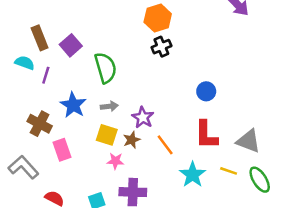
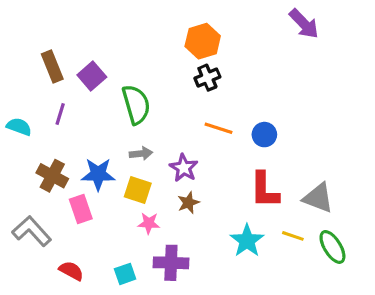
cyan semicircle: (25, 63) -> (19, 127), moved
blue star: (73, 105) -> (98, 174), moved, turned -30
brown star: (132, 140) -> (188, 203), moved
orange line: (165, 145) -> (218, 128), moved, turned -35

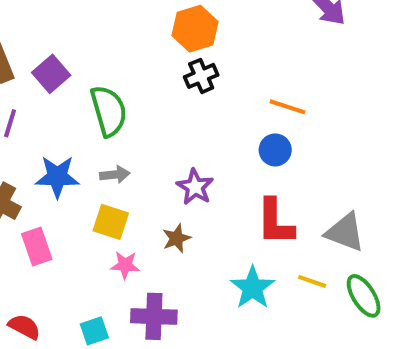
orange line: (218, 128) -> (287, 107), moved
purple star: (184, 168) -> (195, 187), moved
blue star: (98, 174) -> (57, 177), moved

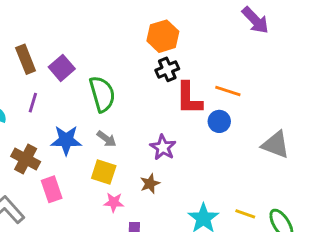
gray arrow: (115, 175) -> (107, 139), turned 42
red L-shape: (275, 222) -> (189, 98), moved
gray triangle: (345, 232) -> (276, 145), moved

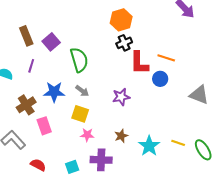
purple star: (163, 147) -> (121, 97), turned 30
brown cross: (26, 159) -> (26, 105), turned 30
brown star: (150, 184) -> (121, 136), moved

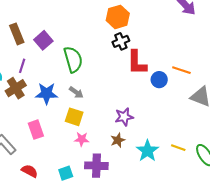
orange line: (166, 58) -> (181, 70), moved
purple star: (121, 97) -> (124, 117), moved
brown cross: (26, 105) -> (16, 88), moved

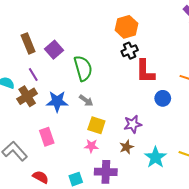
purple line: (22, 66) -> (33, 75), turned -48
blue circle: (159, 80) -> (163, 98), moved
yellow square: (74, 117) -> (96, 125), moved

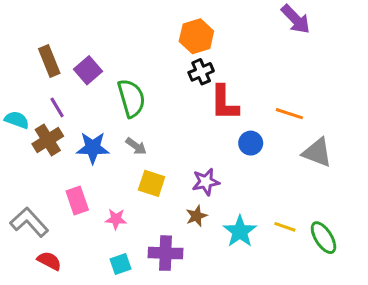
pink star: (91, 146) -> (116, 219), moved
red semicircle: (41, 177) -> (49, 261), moved

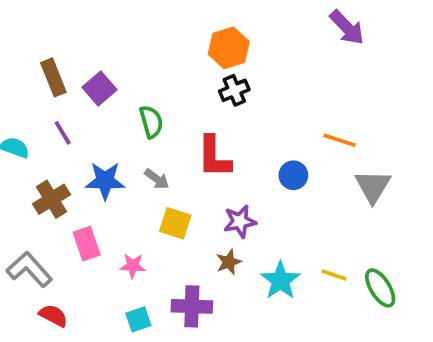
green semicircle: (131, 98) -> (151, 122), size x0.7
red L-shape: (224, 103) -> (214, 157), moved
brown cross: (48, 140) -> (52, 199), moved
gray triangle: (317, 152) -> (373, 186), turned 40

